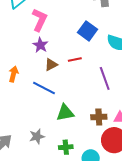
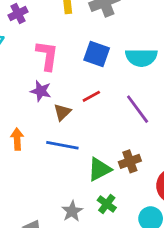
pink L-shape: (40, 20) -> (47, 55), moved
brown cross: (99, 117) -> (130, 161), moved
green cross: (66, 147) -> (107, 204), moved, turned -32

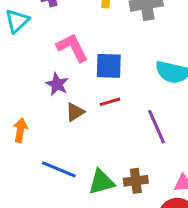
blue square: (97, 54) -> (109, 66), moved, turned -30
pink L-shape: (47, 55) -> (72, 48), turned -48
blue line: (62, 145) -> (59, 169), moved

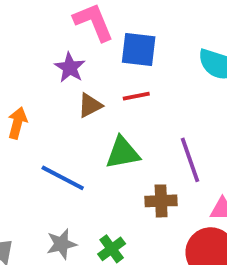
purple line: (156, 127) -> (190, 160), moved
green triangle: (101, 182) -> (123, 153), moved

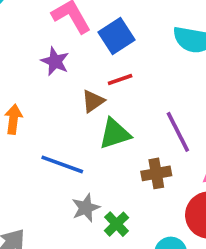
blue square: (139, 50) -> (116, 36), turned -32
brown triangle: (90, 105) -> (93, 101), moved
gray star: (62, 244) -> (86, 208), moved

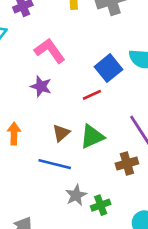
blue square: (116, 36) -> (109, 68), moved
brown triangle: (93, 101) -> (61, 133), moved
green cross: (116, 224) -> (101, 205), turned 30

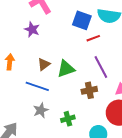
blue square: (109, 68) -> (82, 20), turned -36
red line: (92, 95) -> (93, 38), moved
gray star: (76, 195) -> (41, 110), moved

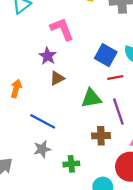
brown triangle: (44, 64) -> (57, 78), moved
green triangle: (66, 69) -> (91, 98), moved

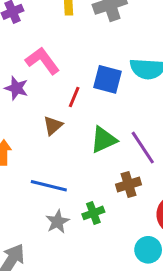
purple star: (48, 56) -> (16, 88), moved
red line: (115, 77) -> (74, 97), moved, turned -42
green cross: (71, 164) -> (93, 213), moved

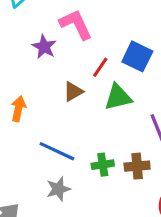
green triangle: (104, 140) -> (118, 97), moved
green cross: (93, 213) -> (103, 165), moved

